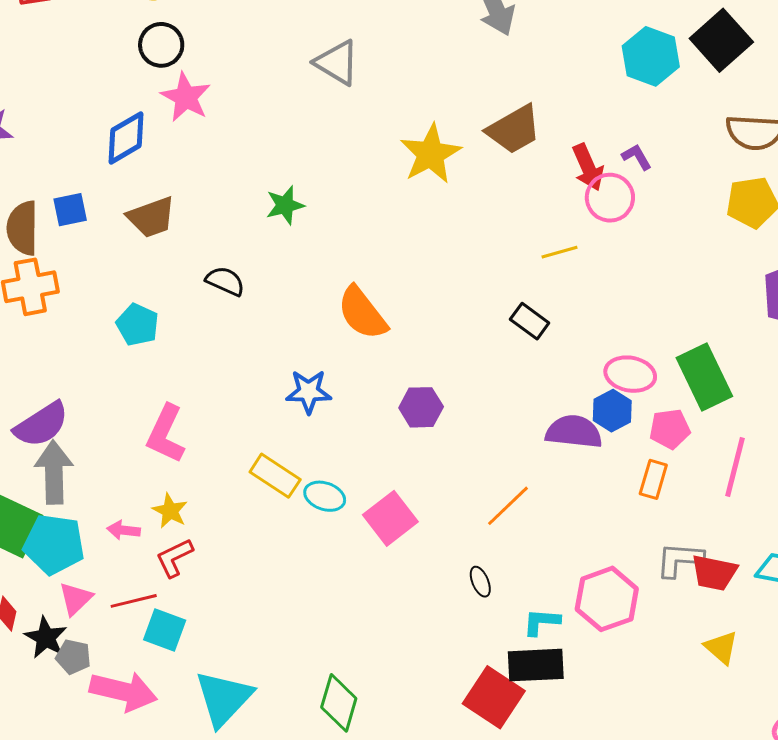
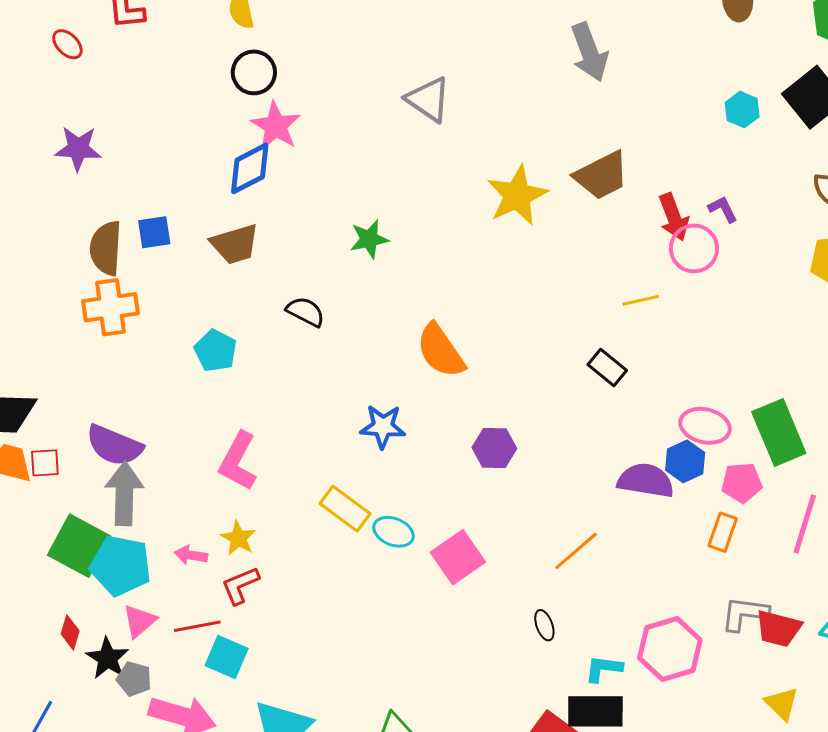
cyan hexagon: (651, 56) -> (742, 110), size x0.6
blue diamond: (126, 138) -> (250, 168), moved
purple semicircle: (41, 425) -> (114, 445), turned 52

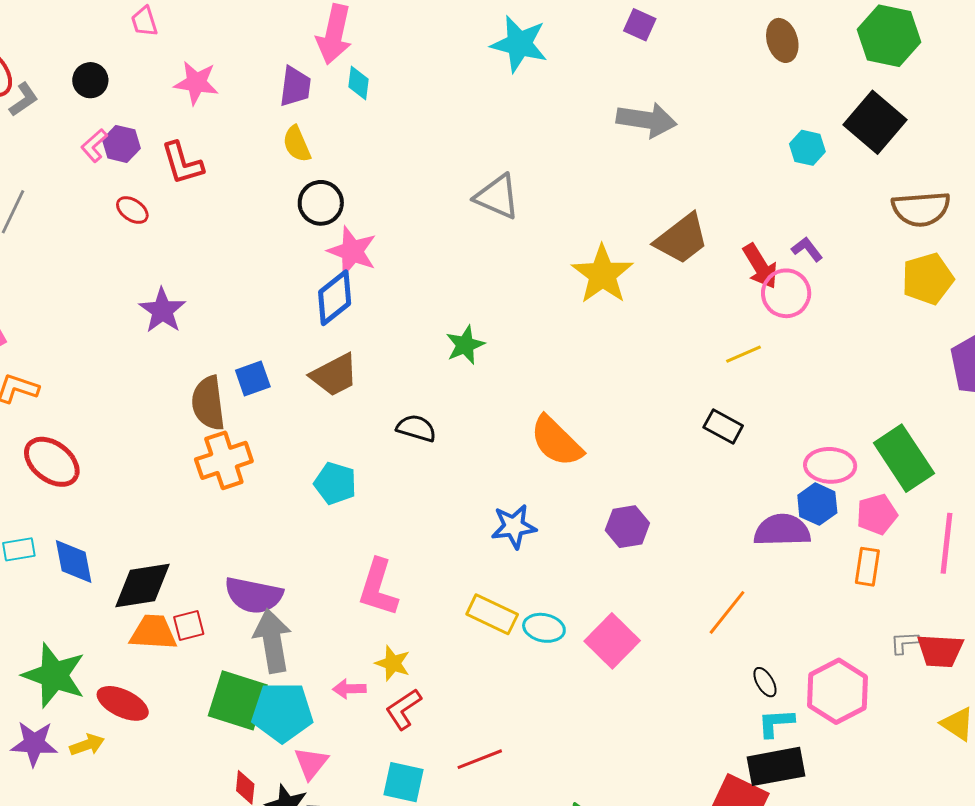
gray arrow: (589, 52) -> (647, 120), turned -50
purple star: (78, 148) -> (162, 310), turned -30
gray L-shape: (745, 614) -> (904, 643), size x0.6
black ellipse: (544, 625) -> (765, 682), moved
red line: (197, 626) -> (480, 759), moved

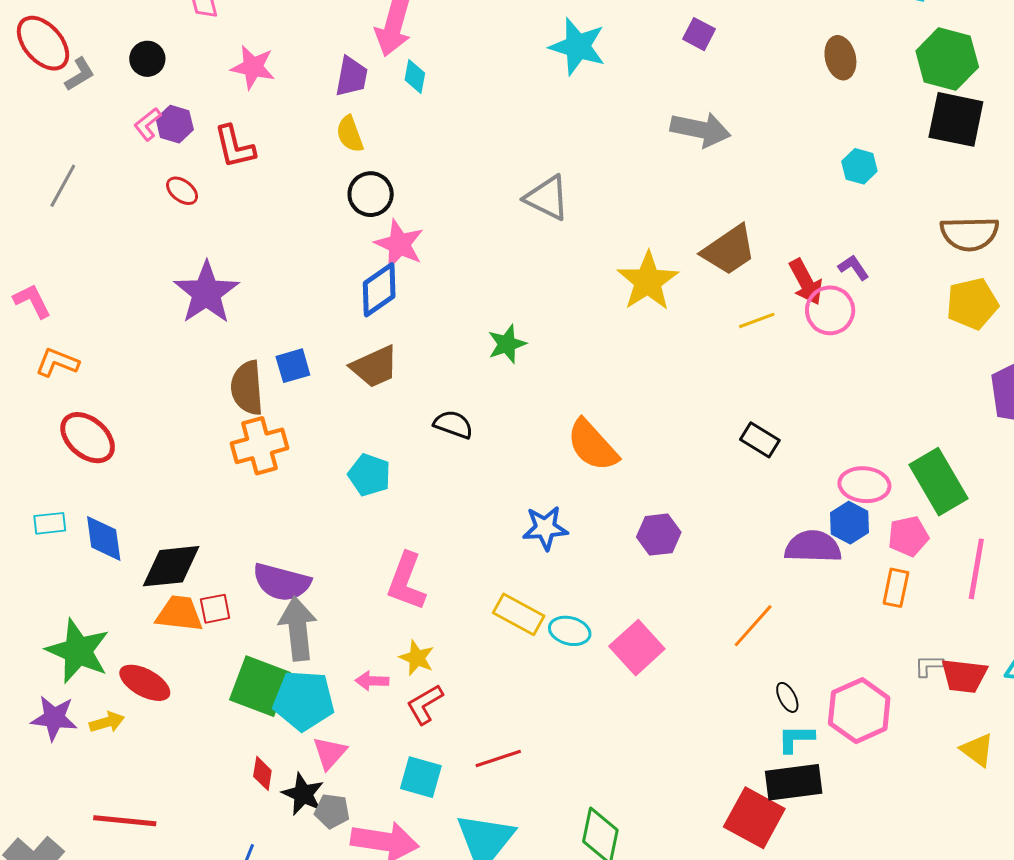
black square: (875, 122) -> (956, 119), moved, turned -32
purple star: (162, 310) -> (206, 293), size x1.4
yellow line: (744, 354) -> (757, 320), moved

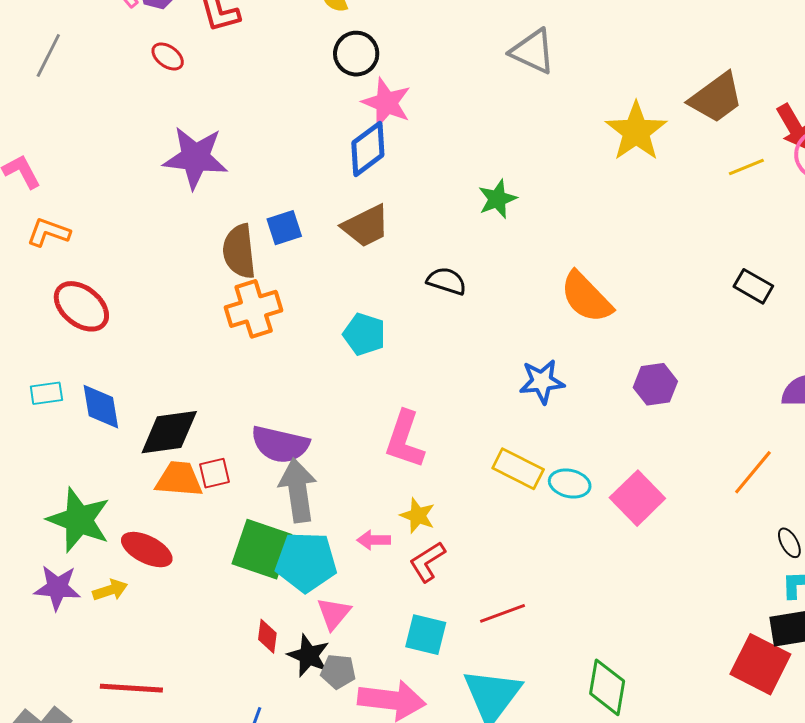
purple star: (206, 293) -> (195, 158), turned -30

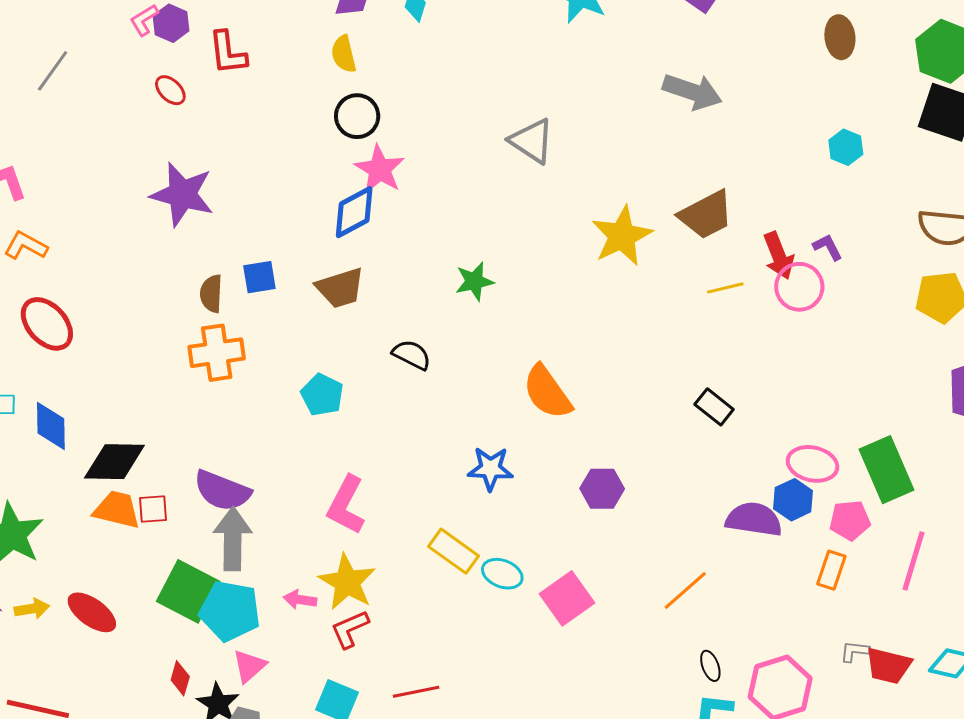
brown semicircle: (239, 251) -> (211, 294), size x0.7
yellow star: (418, 516) -> (347, 582), size x1.6
red ellipse: (147, 550) -> (92, 612), moved

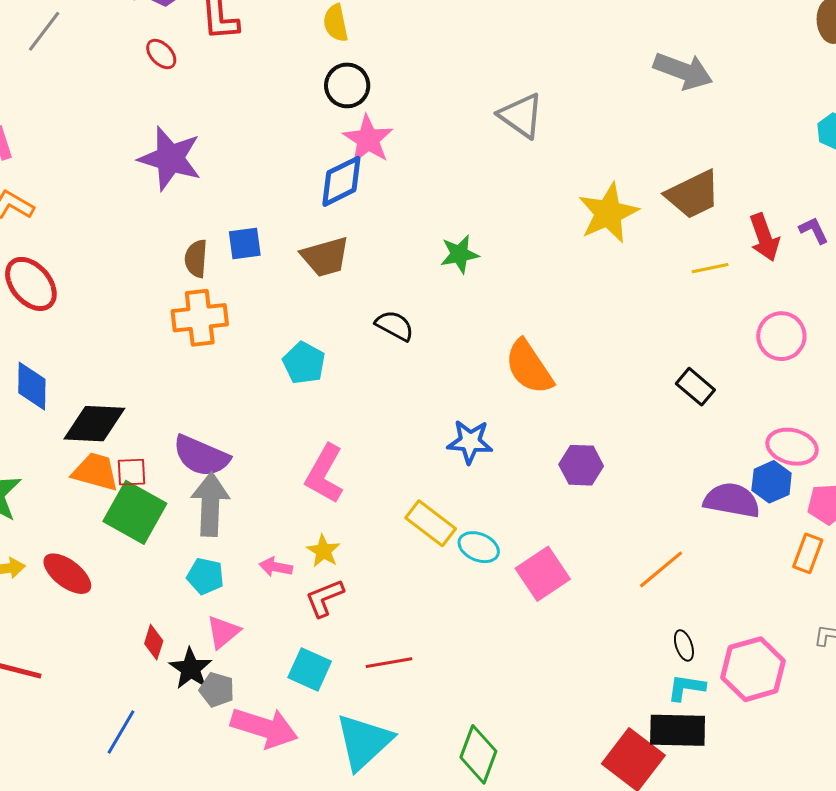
pink circle: (799, 287) -> (781, 336), moved
yellow star: (347, 582) -> (323, 551), size x0.6
green square: (188, 591) -> (135, 512), moved
cyan pentagon: (230, 611) -> (205, 576), size x0.6

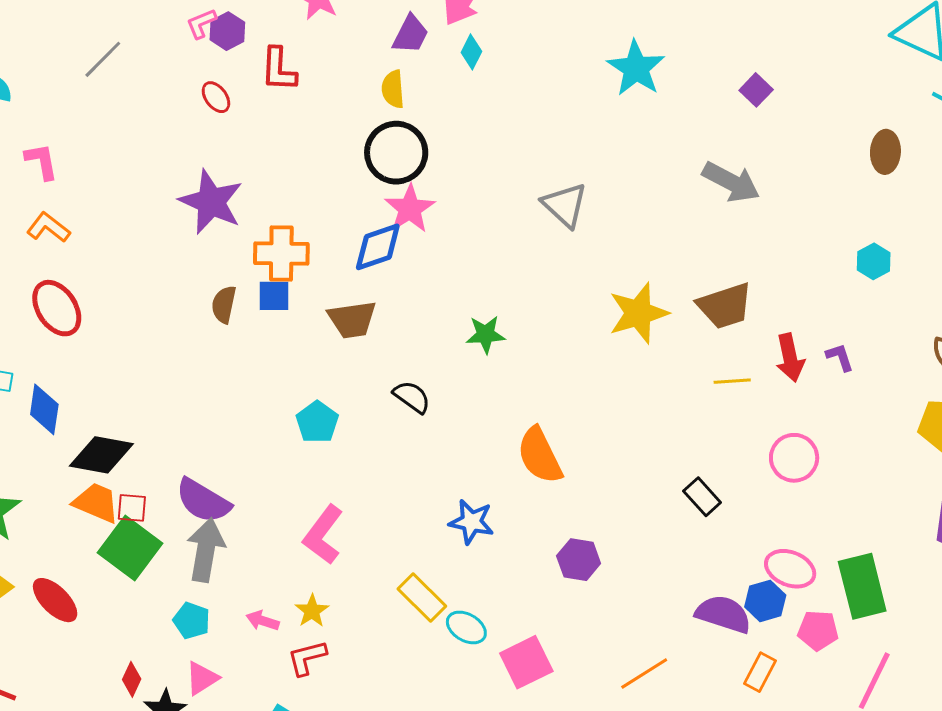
black circle: (347, 85) -> (396, 153), size x1.4
orange cross: (200, 318) -> (281, 254), moved
orange rectangle: (808, 553) -> (760, 672), moved

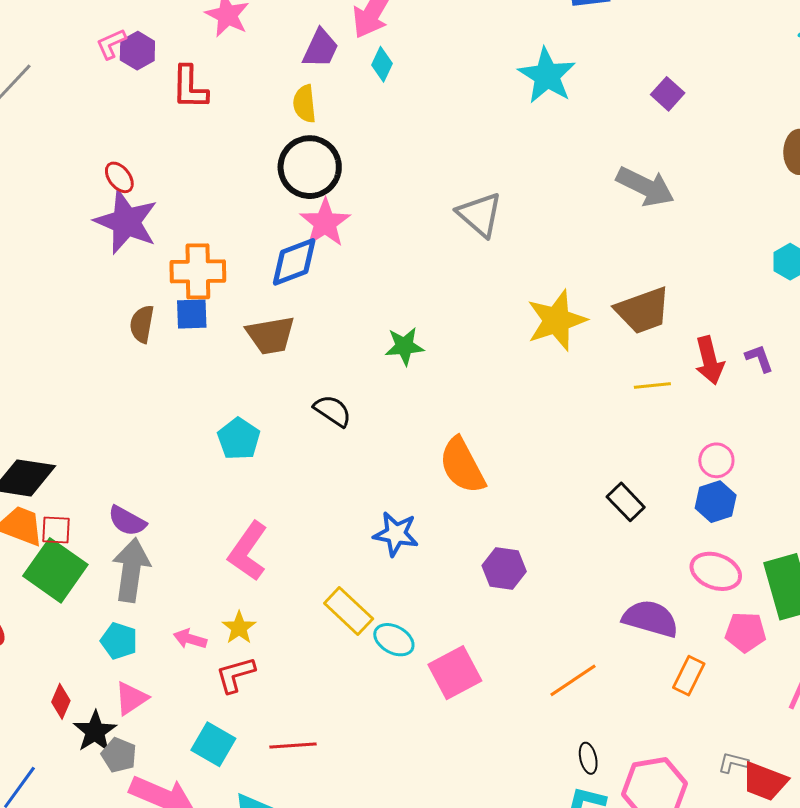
red ellipse: (216, 97) -> (119, 177), moved
pink circle: (794, 458) -> (716, 460), size x0.7
purple semicircle: (203, 501) -> (127, 521), size x0.7
blue hexagon: (765, 601) -> (716, 502), moved

